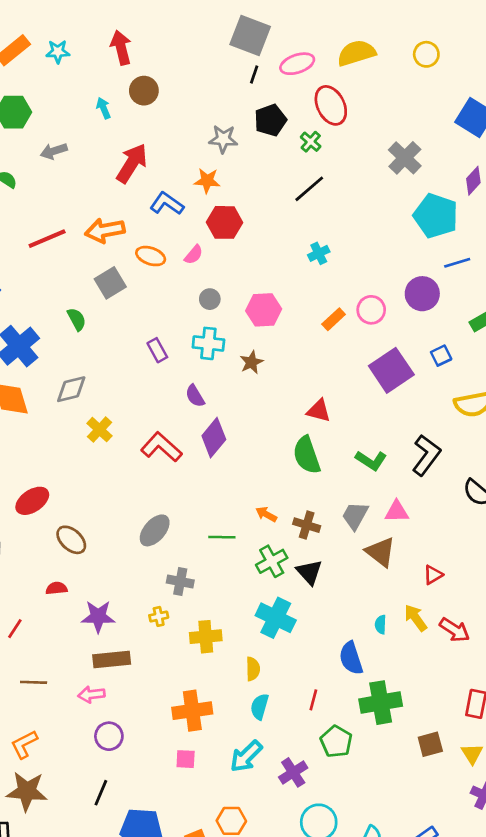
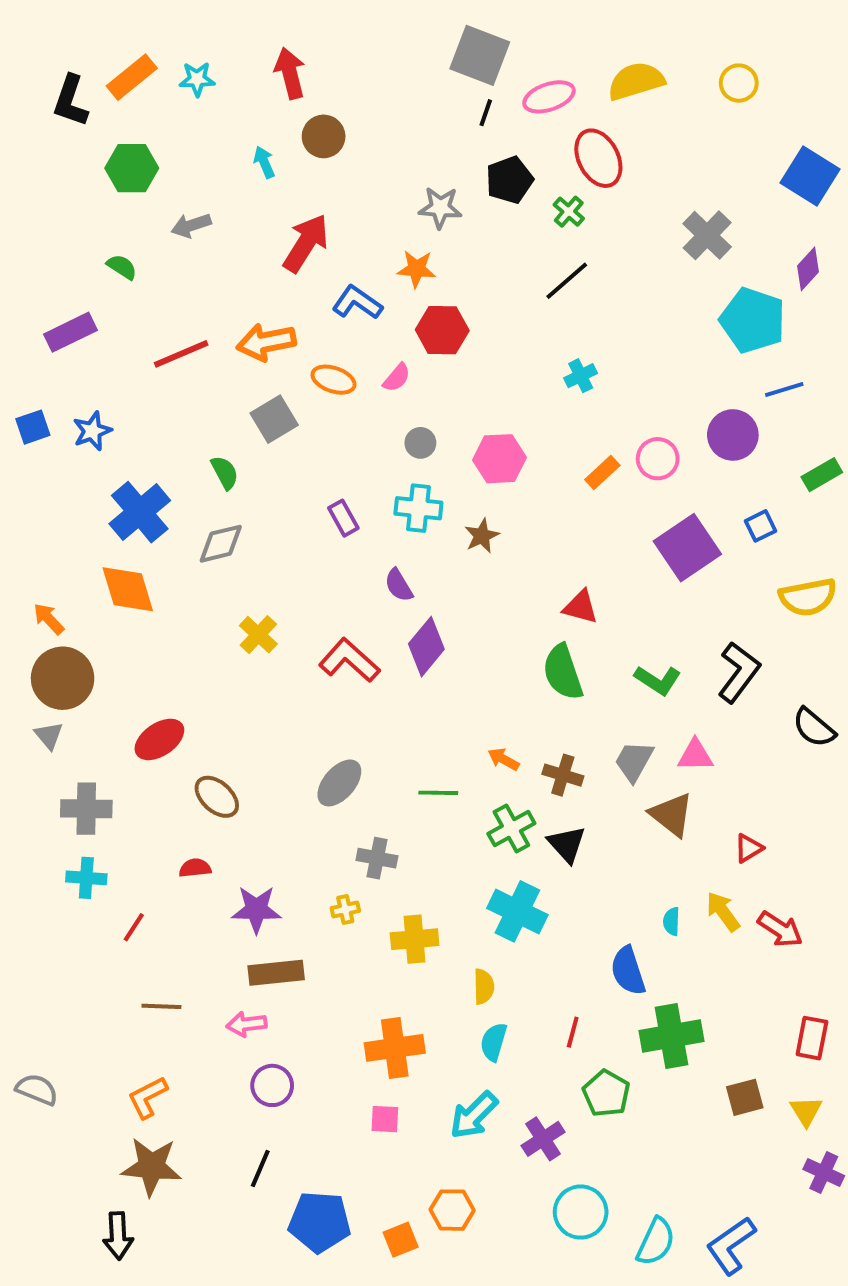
gray diamond: (71, 389) -> (221, 544), moved

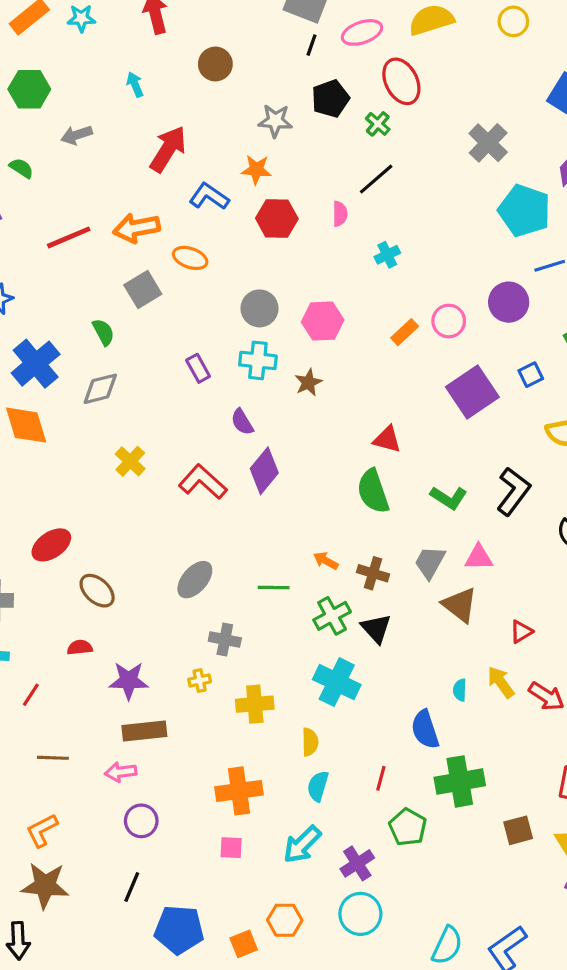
brown circle: (324, 136) -> (215, 64), moved
pink semicircle: (397, 378) -> (340, 214), moved, turned -40
gray circle: (420, 443) -> (260, 308), size x1.5
cyan circle: (581, 1212) -> (360, 914), moved

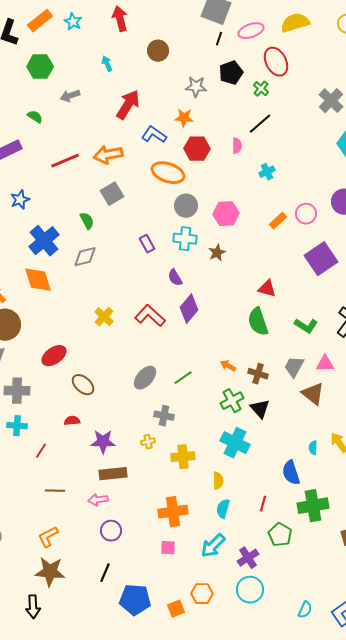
cyan star: (81, 18) -> (73, 22), turned 30
orange ellipse: (190, 258) -> (168, 173), moved, size x1.5
yellow cross: (130, 461) -> (104, 317), moved
green line: (274, 587) -> (183, 378), moved, turned -36
cyan semicircle: (447, 945) -> (305, 610), size x0.7

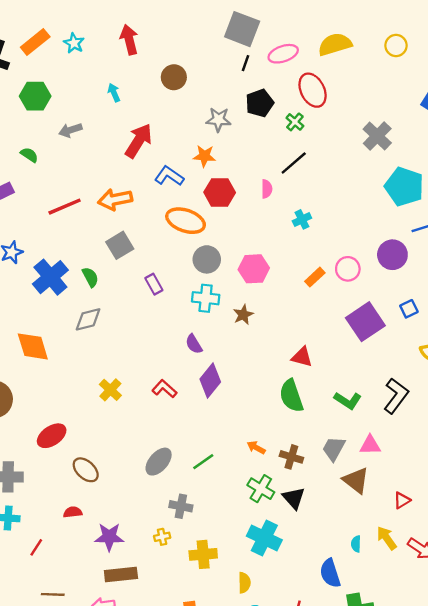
blue cross: (44, 241) -> (50, 277), moved
purple rectangle: (147, 244) -> (154, 284), moved
red L-shape: (150, 316) -> (164, 389), size x0.7
green cross: (232, 401) -> (261, 489), turned -30

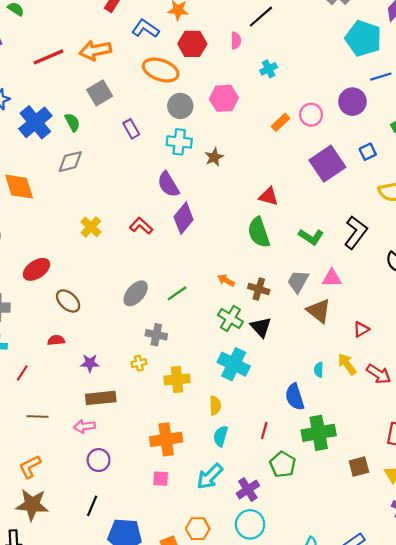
pink hexagon: (254, 269) -> (224, 98), moved
purple semicircle: (194, 344) -> (168, 184), size x1.4
purple star: (109, 537) -> (90, 363), size x0.7

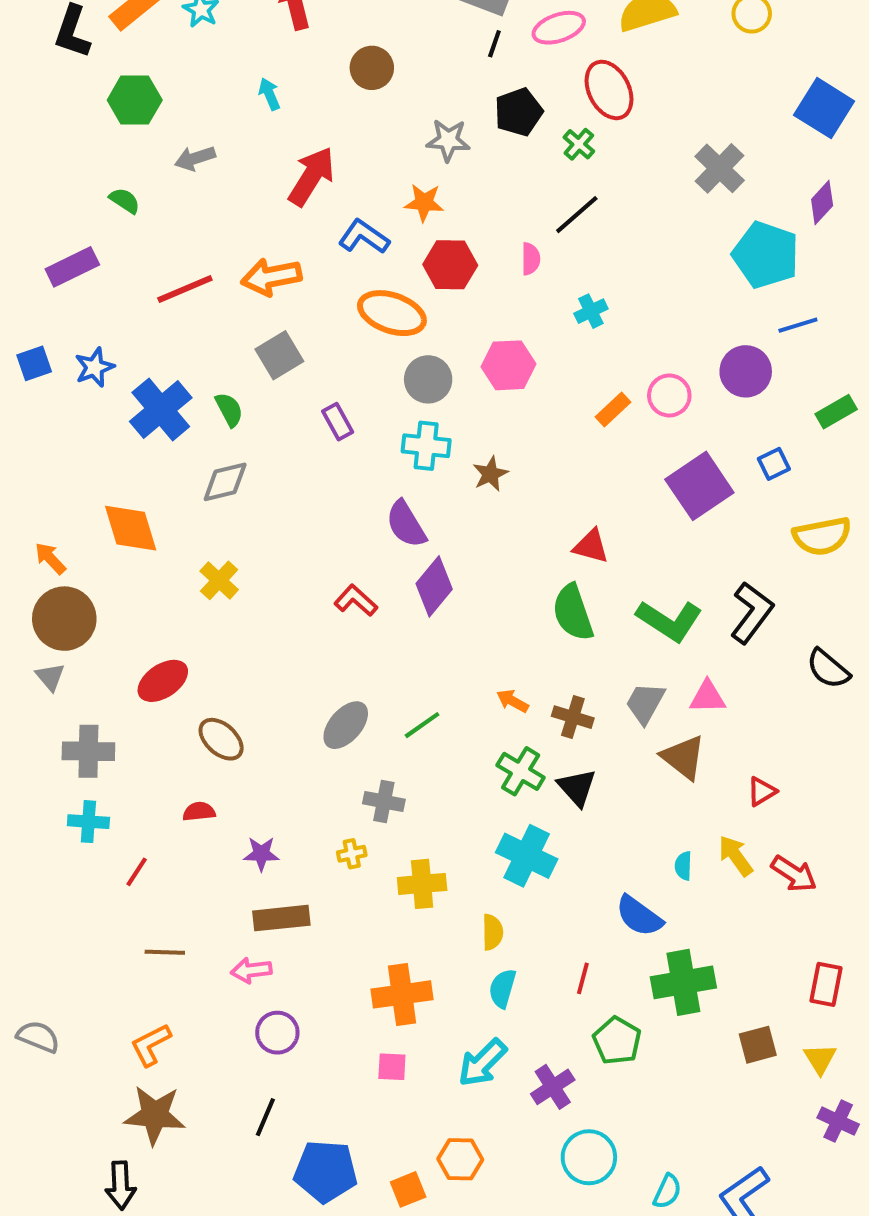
yellow cross: (91, 227) -> (219, 580), moved
green L-shape: (311, 237) -> (669, 621), size x1.4
blue semicircle: (295, 397) -> (639, 916), turned -36
cyan circle: (250, 524) -> (589, 1157), moved

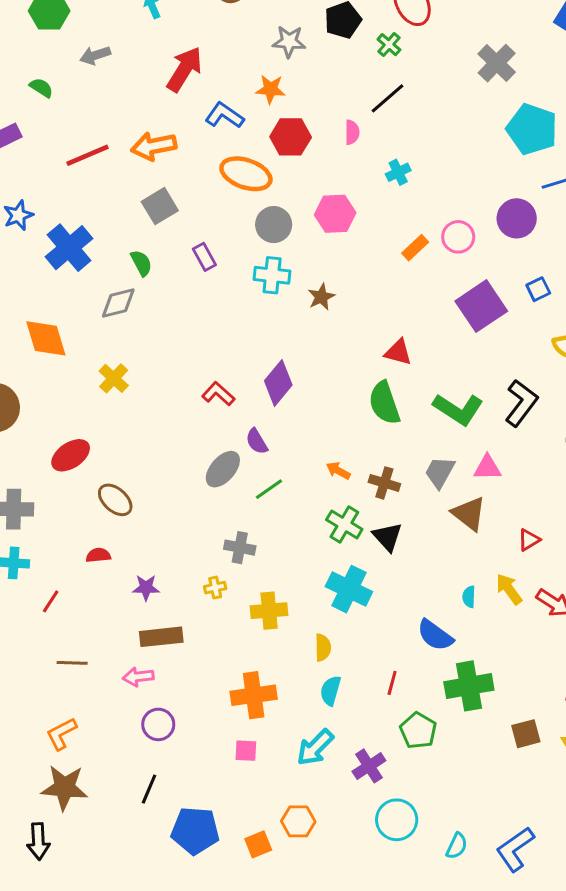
green semicircle: (229, 410) -> (141, 263), moved
purple semicircle: (406, 524) -> (257, 441), moved, size x0.7
gray ellipse: (346, 725) -> (223, 469), moved

